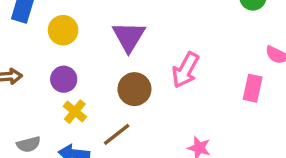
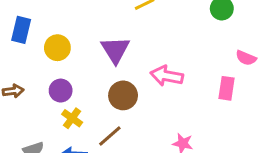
pink arrow: (186, 70) -> (167, 76), turned 76

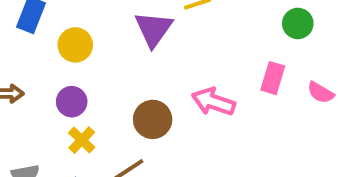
purple triangle: (115, 50) -> (154, 29), moved
pink rectangle: (226, 88) -> (273, 78), moved

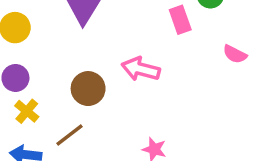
pink rectangle: (273, 78) -> (180, 20), moved, turned -32

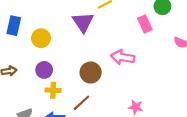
yellow cross: (27, 111) -> (53, 90), turned -32

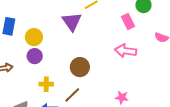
pink arrow: (123, 57) -> (126, 51), moved
purple circle: (44, 70) -> (35, 56), moved

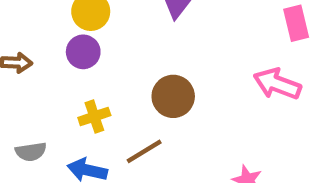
yellow cross: (46, 84) -> (94, 116), turned -32

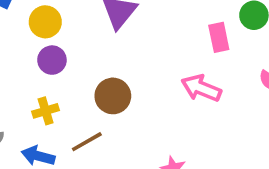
purple circle: (83, 52) -> (52, 60), moved

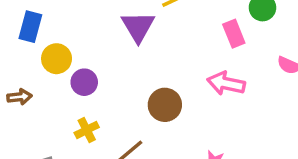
yellow circle: (45, 22) -> (57, 59), moved
brown circle: (113, 96) -> (165, 105), moved

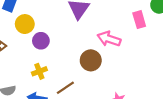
pink arrow: (226, 83) -> (109, 39), moved

